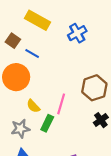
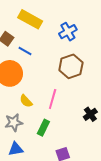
brown hexagon: (94, 88) -> (71, 66), moved
green rectangle: (47, 123) -> (43, 128), moved

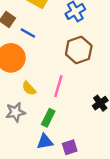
blue triangle: (16, 149) -> (45, 142), moved

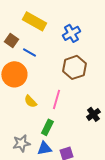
gray star: (15, 112) -> (21, 143), moved

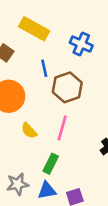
blue cross: (71, 33) -> (81, 44), turned -36
blue line: (29, 52) -> (44, 68), moved, turned 48
brown hexagon: (74, 67) -> (67, 87), moved

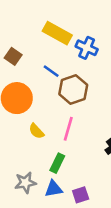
yellow rectangle: (34, 29) -> (57, 33), moved
blue line: (44, 68) -> (51, 71), turned -42

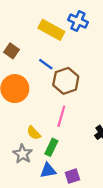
blue cross: (87, 48) -> (78, 21), moved
yellow semicircle: (36, 131) -> (34, 133), moved
gray star: (25, 183) -> (23, 154), moved, turned -30

